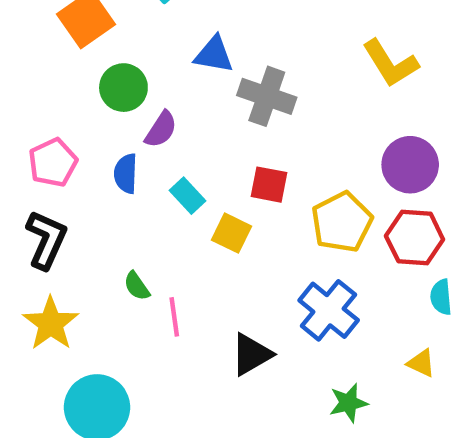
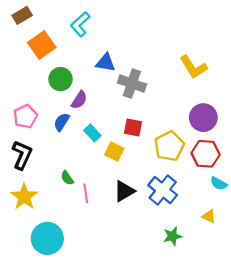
blue semicircle: (126, 174) -> (62, 122), turned 30
cyan semicircle: (441, 297) -> (219, 183), turned -56
black triangle: (251, 354) -> (124, 191), moved

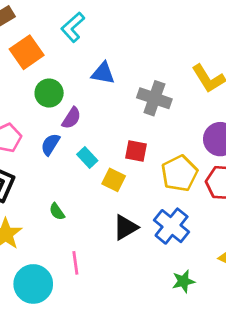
gray cross: (132, 83) -> (154, 98), moved
pink line: (86, 193) -> (75, 263), moved

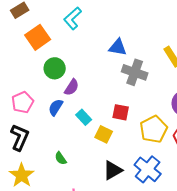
blue triangle: (103, 73) -> (118, 47), moved

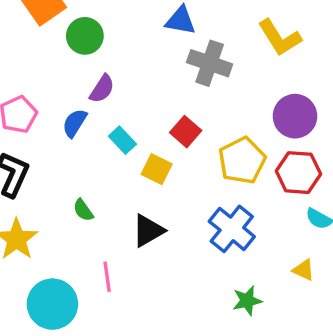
green circle: (55, 68) -> (85, 36), moved
red square: (121, 112) -> (186, 132), turned 30
black triangle: (113, 170) -> (148, 231), moved

